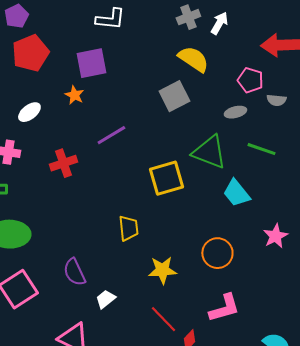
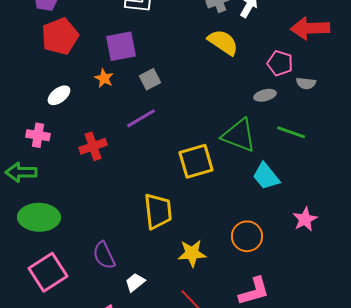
gray square: (174, 96) -> (150, 79), moved, size x0.7
yellow trapezoid: (128, 228) -> (158, 211), size x1.4

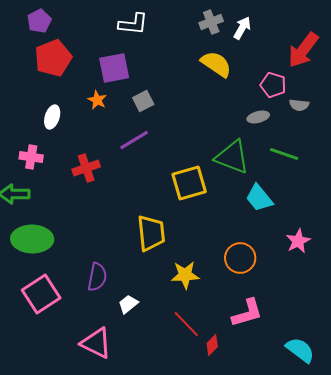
red arrow: (310, 28) -> (303, 50), turned -51
white ellipse: (59, 95) -> (52, 117), turned -35
purple semicircle: (104, 255) -> (97, 277), turned -144

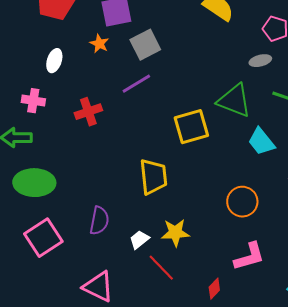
gray square: (143, 101) -> (145, 45), size x1.4
yellow star: (185, 275) -> (175, 233), moved
white trapezoid: (128, 304) -> (139, 240), moved
red line: (186, 324) -> (161, 268), moved

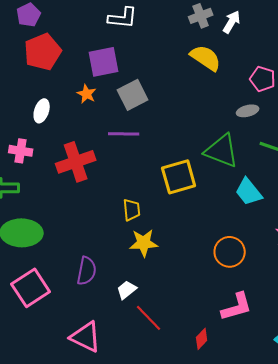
purple line: (136, 84) -> (124, 134), turned 32
red cross: (88, 112) -> (76, 162), size x1.4
yellow trapezoid: (153, 177) -> (132, 210), moved, size x0.6
yellow star: (175, 233) -> (144, 243), moved

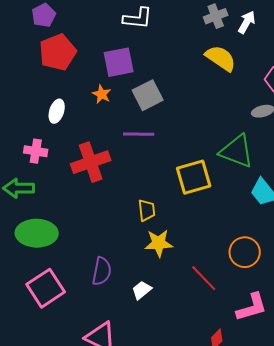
red line: (149, 318) -> (204, 278), moved

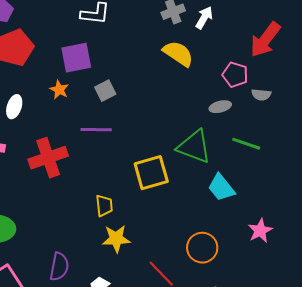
gray square: (148, 95) -> (105, 91), size x0.7

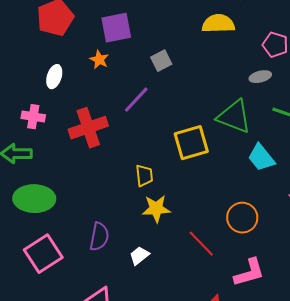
yellow semicircle: (178, 54) -> (218, 24), turned -36
gray square: (105, 91) -> (161, 61), moved
purple line: (96, 130) -> (136, 100), turned -48

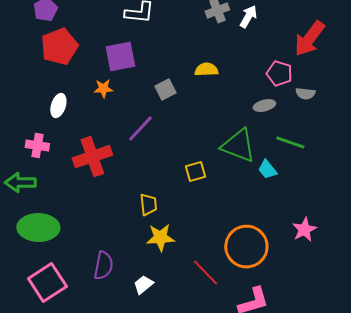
yellow semicircle: (218, 24) -> (206, 70), moved, size x0.7
orange star: (99, 60) -> (103, 89), turned -30
yellow square: (191, 143) -> (195, 172), size x0.6
cyan trapezoid: (261, 158) -> (267, 170), moved, size x0.7
orange circle: (242, 218) -> (246, 247), size x1.4

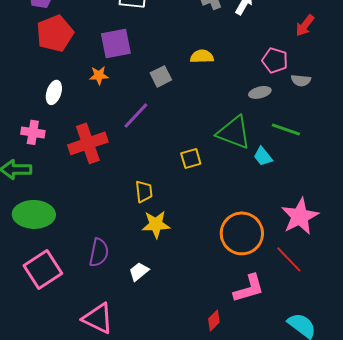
red arrow: (309, 39) -> (305, 25), size x0.6
pink star: (304, 230) -> (300, 216), size x1.5
red line: (205, 273) -> (289, 259), moved

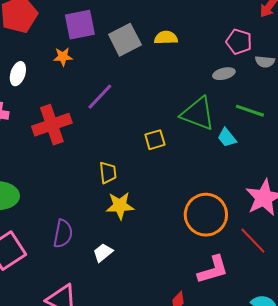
gray square: (161, 76) -> (125, 40), moved, size x1.5

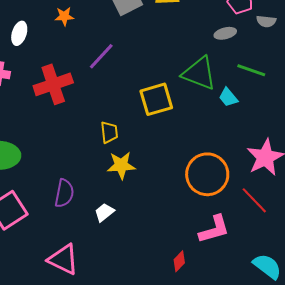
yellow square: (155, 140) -> (156, 99), size x1.6

